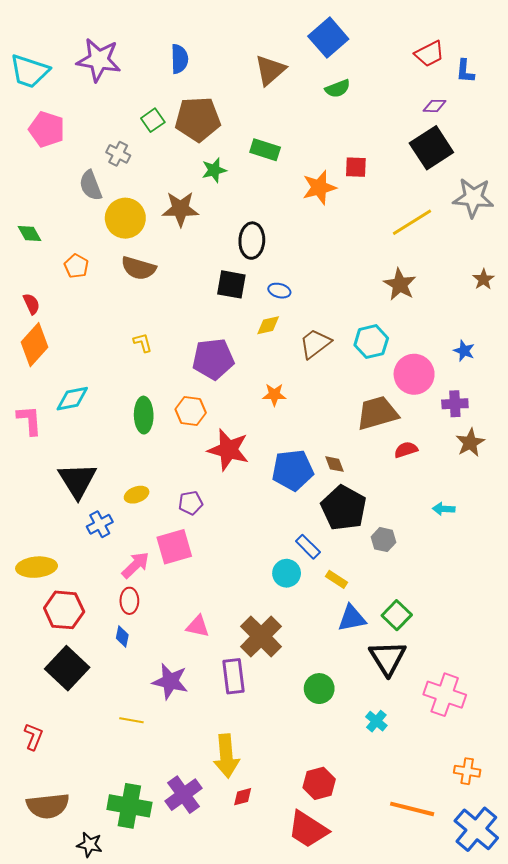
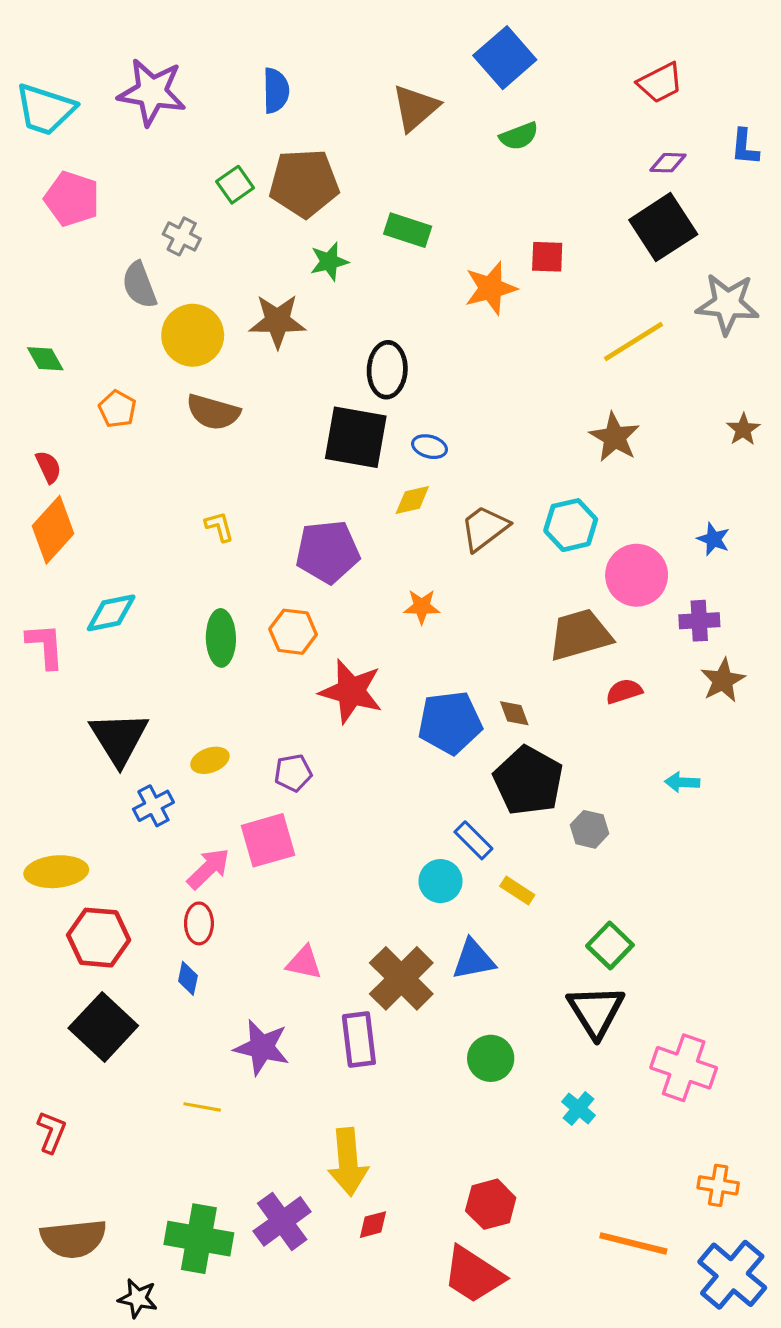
blue L-shape: (465, 71) -> (745, 147), moved
black square: (231, 284) -> (356, 437), size x1.4
blue triangle: (352, 618) -> (473, 960), moved

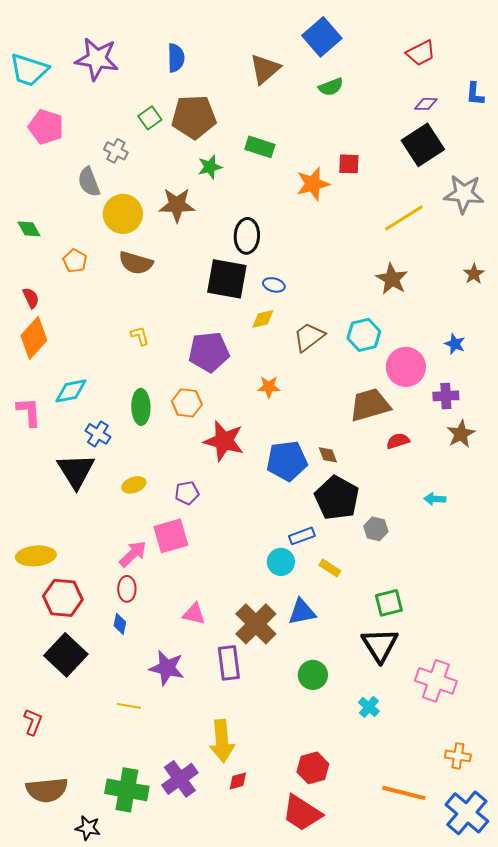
blue cross: (153, 806) -> (98, 434), moved, turned -30
blue rectangle: (473, 840) -> (302, 536), turned -65
green square: (610, 945) -> (389, 603), turned 32

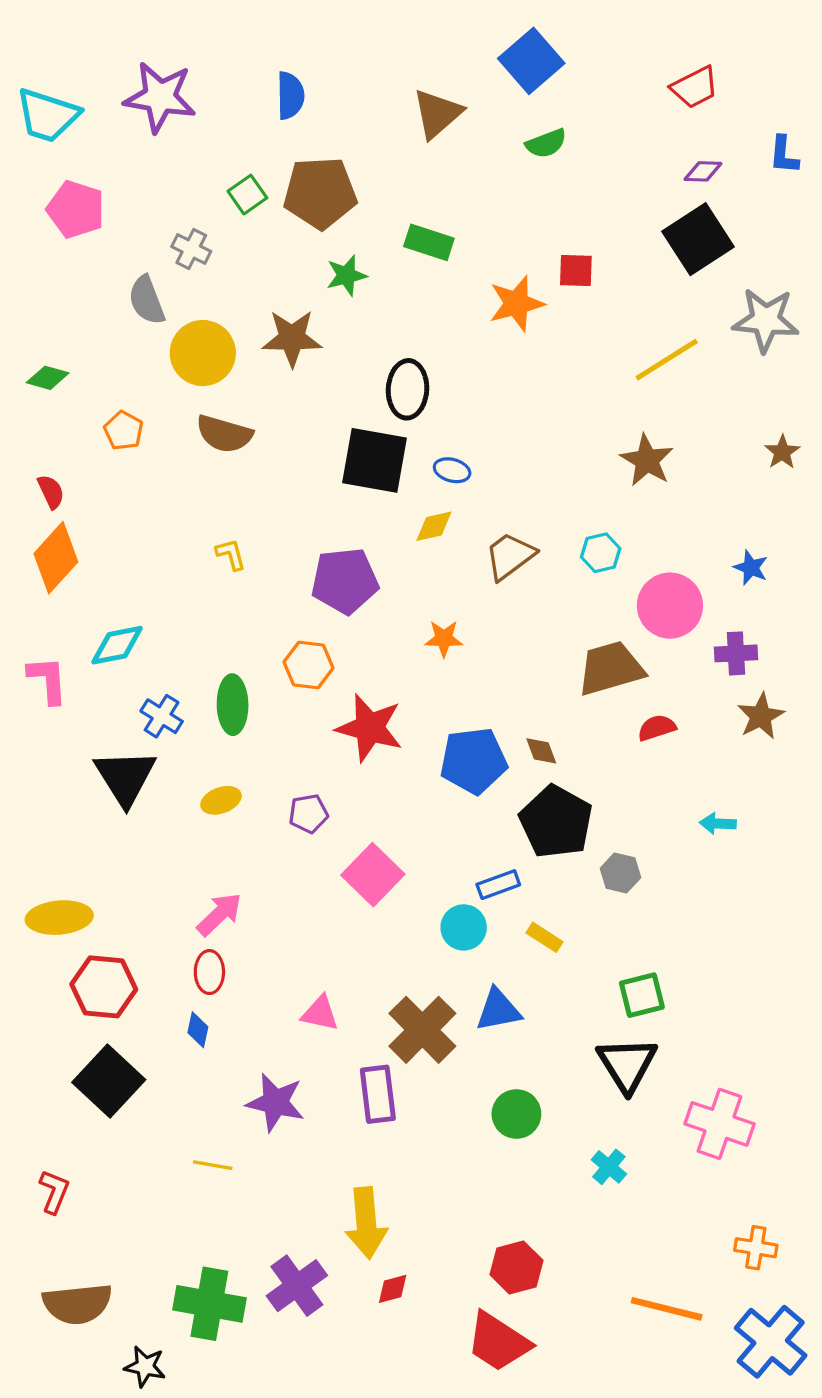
green diamond: (29, 229) -> (48, 378), turned -45
cyan hexagon: (364, 335) -> (601, 553), size x0.7
green ellipse: (141, 407) -> (233, 705), moved
pink square: (171, 536) -> (373, 875), moved, turned -30

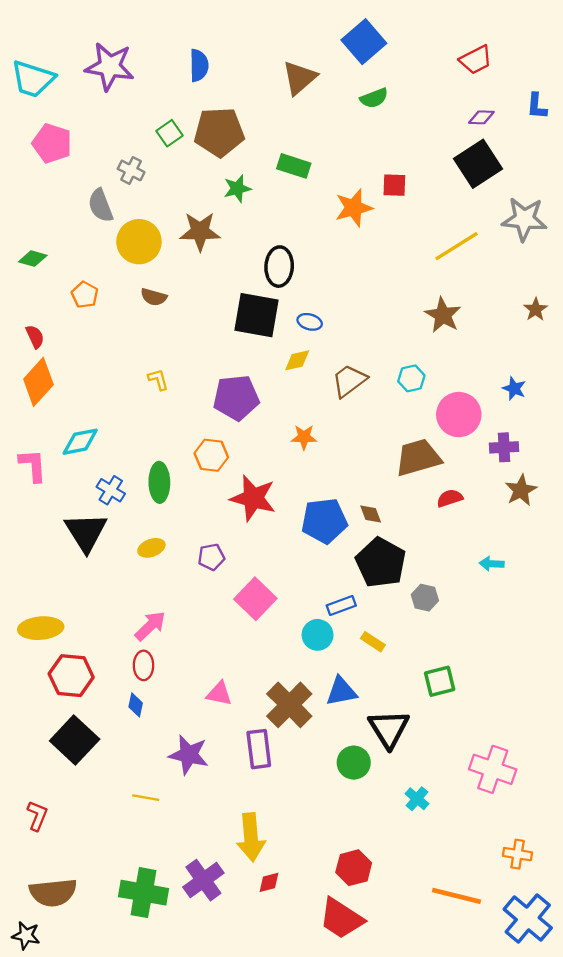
brown semicircle: (224, 434) -> (154, 297), size x0.7
black triangle: (627, 1064) -> (389, 729), moved
black star: (145, 1367) -> (26, 935), moved

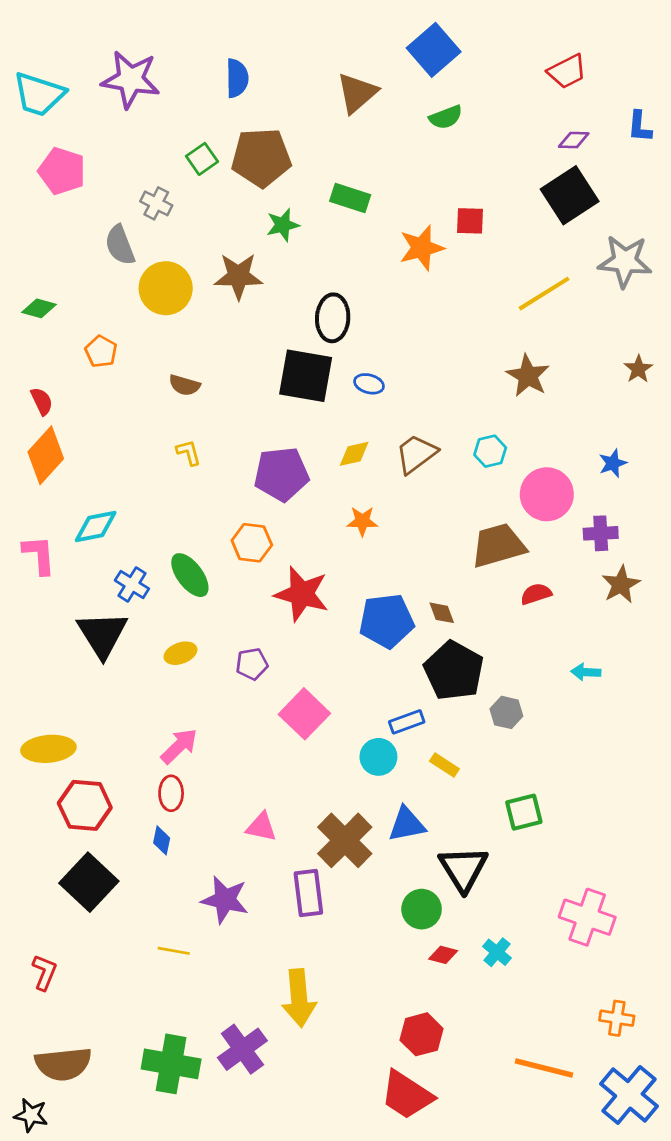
brown semicircle: (154, 297) -> (184, 385), moved
yellow diamond: (297, 360) -> (354, 454), moved
blue star: (514, 389) -> (613, 463), turned 30
green ellipse: (159, 482) -> (190, 575), turned -36
red diamond: (269, 882) -> (443, 955), moved, turned 30

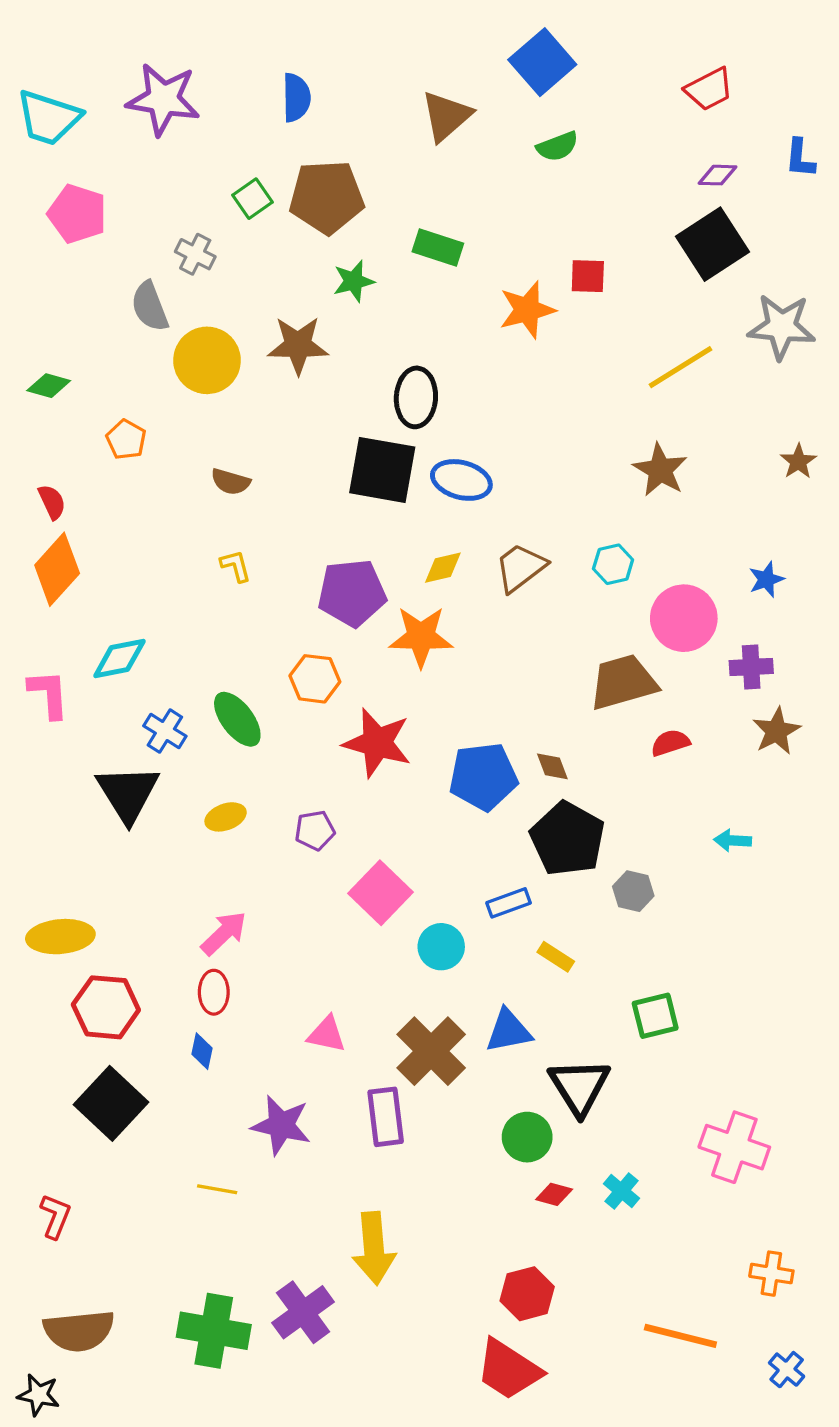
blue ellipse: (369, 384) -> (461, 480), size x1.6
orange star: (362, 521) -> (421, 637), moved, size x1.6
cyan circle: (378, 757) -> (441, 947), moved
blue cross: (629, 1095) -> (787, 1370), size x0.5

